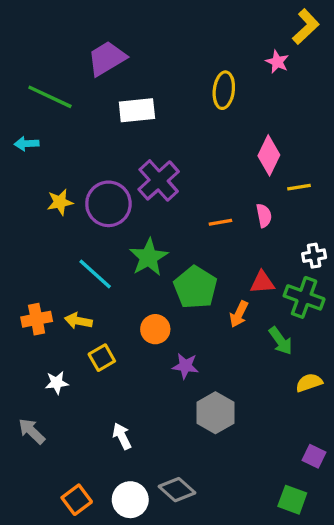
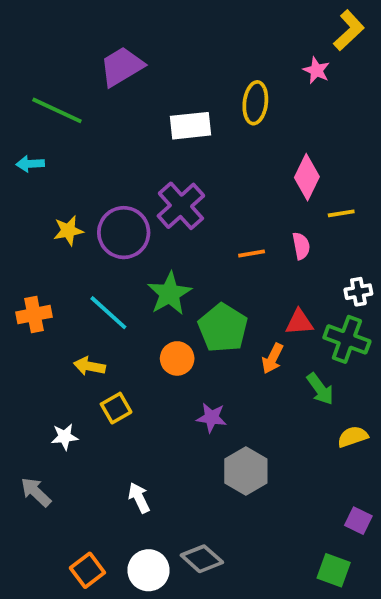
white rectangle: (137, 110) -> (190, 126), moved
orange cross: (37, 319) -> (34, 315), moved
orange circle: (155, 329) -> (177, 358), moved

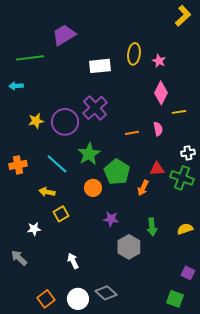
pink star: (316, 70) -> (159, 61), moved
green line: (57, 110) -> (30, 58), turned -32
green arrow: (320, 389) -> (152, 227), moved, turned 30

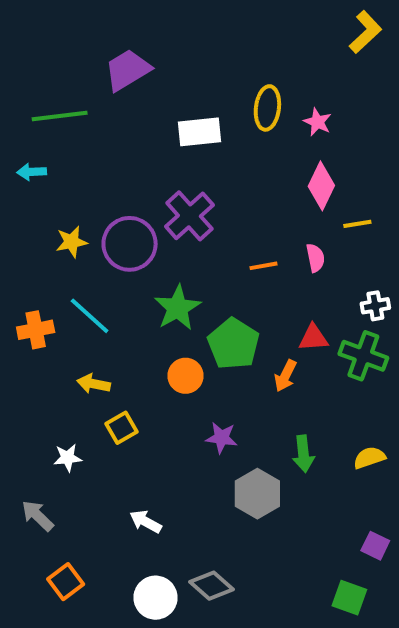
cyan line: (57, 164) -> (90, 316), moved
white arrow: (73, 261) -> (146, 522), turned -35
orange square: (46, 299) -> (66, 582), moved

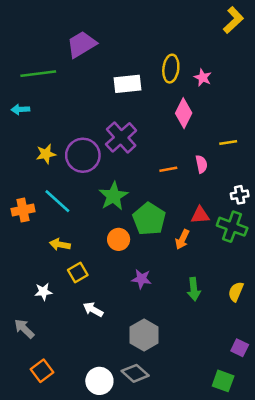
pink diamond: (321, 186) -> (184, 113), moved
yellow semicircle: (369, 458) -> (236, 292), turned -48
gray hexagon: (257, 494) -> (144, 335), moved
white arrow: (146, 522) -> (93, 310), moved

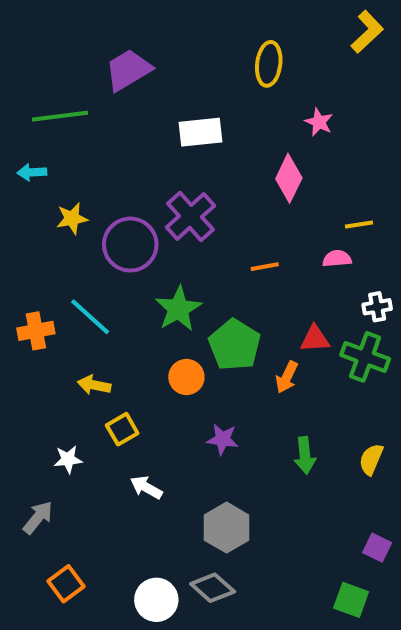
yellow ellipse: (171, 69) -> (269, 64), moved
yellow star: (46, 154) -> (72, 218), moved
pink semicircle: (201, 164) -> (337, 259), moved, turned -84
gray arrow: (24, 329) -> (38, 518), turned 85

